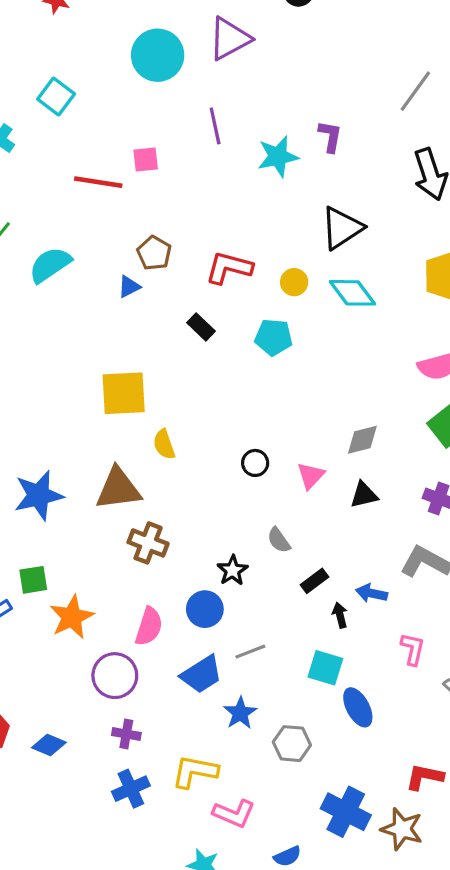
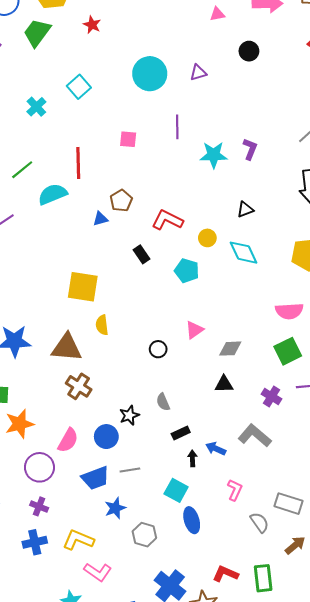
purple triangle: (229, 39) -> (198, 73), size x0.6
red line: (98, 182) -> (78, 163), moved, turned 68
black triangle: (342, 228) -> (245, 209), size x0.6
pink triangle: (311, 476) -> (194, 330), moved

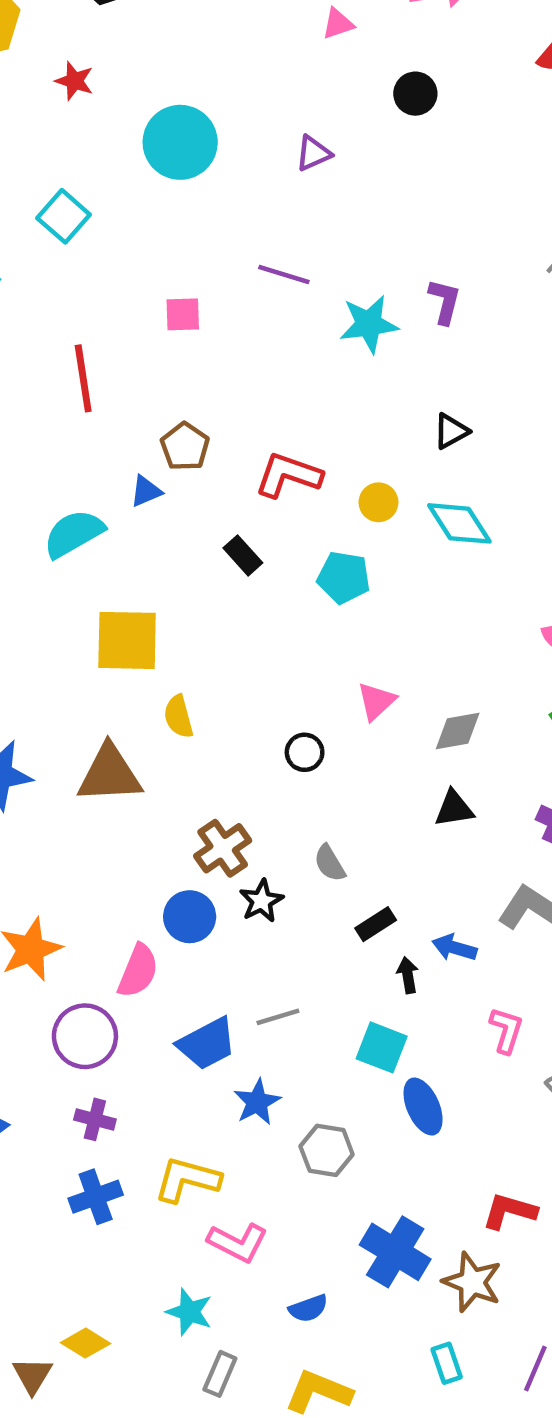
cyan circle: (150, 74) -> (180, 142), moved
purple line: (177, 127) -> (284, 275), turned -65
cyan semicircle: (53, 194) -> (74, 534), moved
brown cross: (79, 386) -> (223, 848), moved, turned 30
blue circle: (106, 437) -> (190, 917), moved

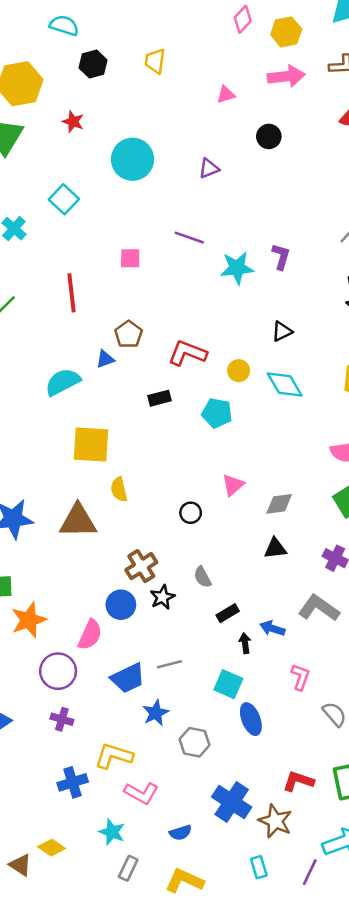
black rectangle: (243, 555) -> (159, 398), turned -65
blue cross: (96, 1197) -> (73, 782), moved
brown triangle: (32, 1375) -> (20, 865), turned -30

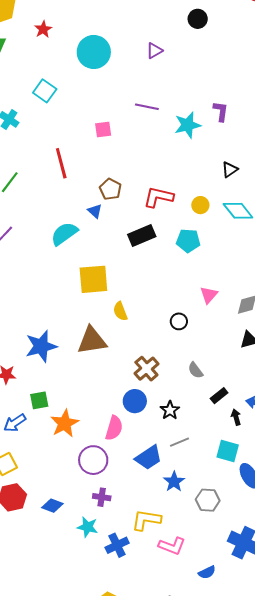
red star: (73, 122) -> (43, 29), turned 30
blue triangle: (105, 359) -> (95, 211), turned -49
black rectangle: (159, 398) -> (142, 236), size x1.5
black star: (162, 597) -> (170, 410), moved
cyan star: (112, 832) -> (88, 527), moved

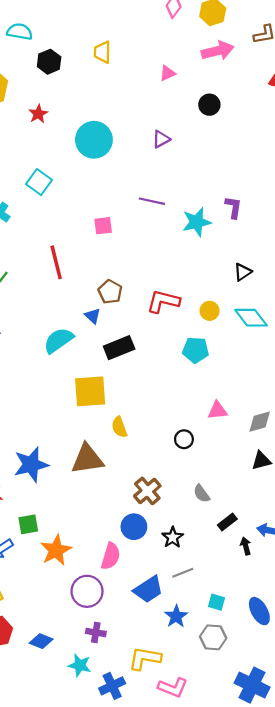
black rectangle: (142, 236) -> (119, 348), moved
pink triangle: (209, 295) -> (217, 410), turned 42
cyan square: (228, 451) -> (216, 602), moved, size x0.7

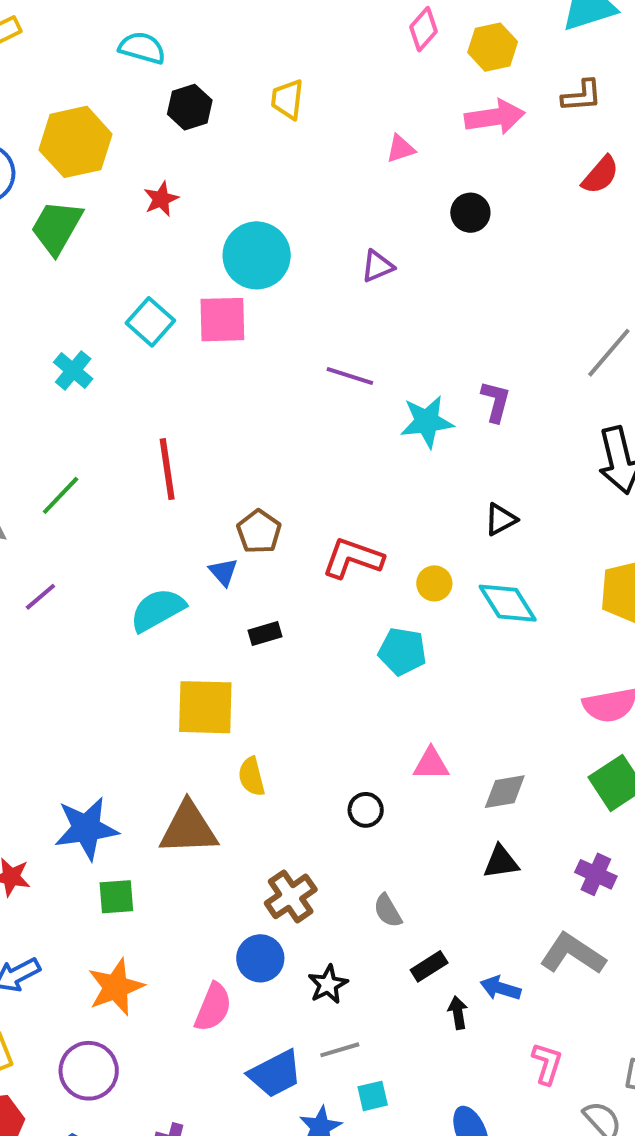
pink square: (103, 226) -> (222, 320), moved, size x1.5
black rectangle: (119, 348) -> (265, 634), size x0.6
green square: (28, 524) -> (116, 897), moved
purple circle: (87, 591) -> (89, 1071), moved
cyan square: (216, 602) -> (373, 1096), moved, turned -35

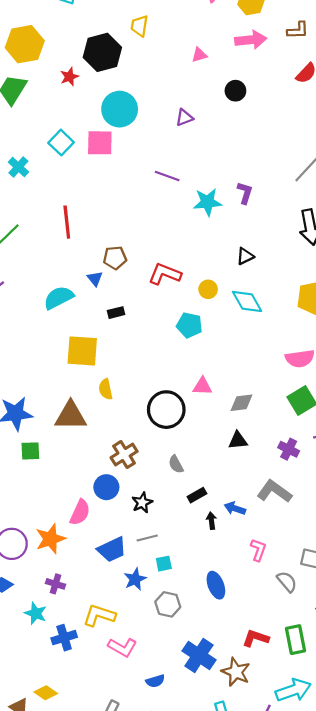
black hexagon: (190, 107) -> (102, 52), moved, size x1.6
brown pentagon: (259, 532) -> (115, 258), turned 30
black circle: (366, 810) -> (166, 410), size x2.0
orange star: (116, 987) -> (50, 539), moved

